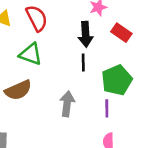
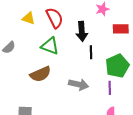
red rectangle: (121, 33) -> (121, 29), turned -35
black arrow: (86, 34) -> (82, 31), moved
gray arrow: (67, 104) -> (79, 84), turned 96

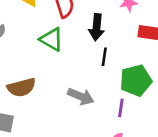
brown semicircle: (40, 74) -> (21, 87), moved

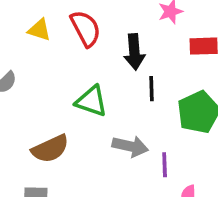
green triangle: (52, 39) -> (91, 101), moved
purple line: (121, 108) -> (165, 165), moved

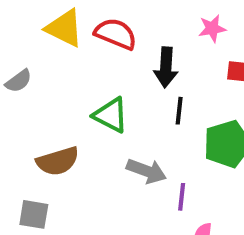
red semicircle: (86, 28) -> (116, 34), turned -48
yellow triangle: (39, 30) -> (64, 28), size x1.5

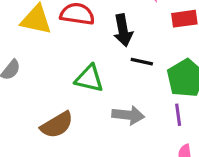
black line: (179, 111) -> (142, 62), turned -70
purple line: (182, 197) -> (178, 115), moved

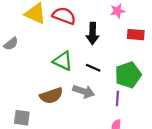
black line: (142, 62) -> (93, 68), moved
brown semicircle: (57, 125) -> (51, 96), moved

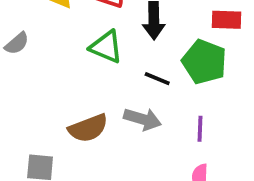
green triangle: (63, 61) -> (106, 47), moved
green pentagon: (128, 75) -> (204, 62), moved, turned -30

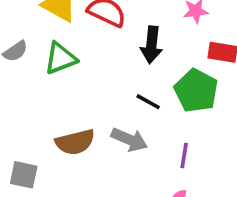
green triangle: (106, 47) -> (60, 58), moved, turned -51

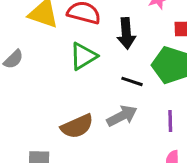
green triangle: (60, 58) -> (83, 56), moved
gray arrow: (129, 139) -> (122, 116), turned -40

